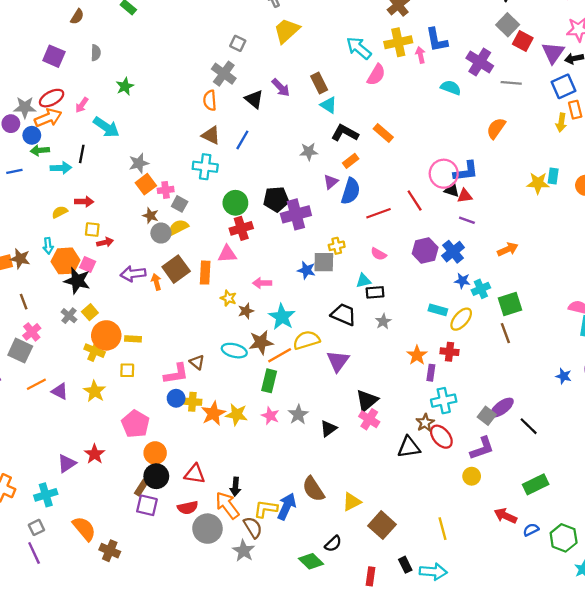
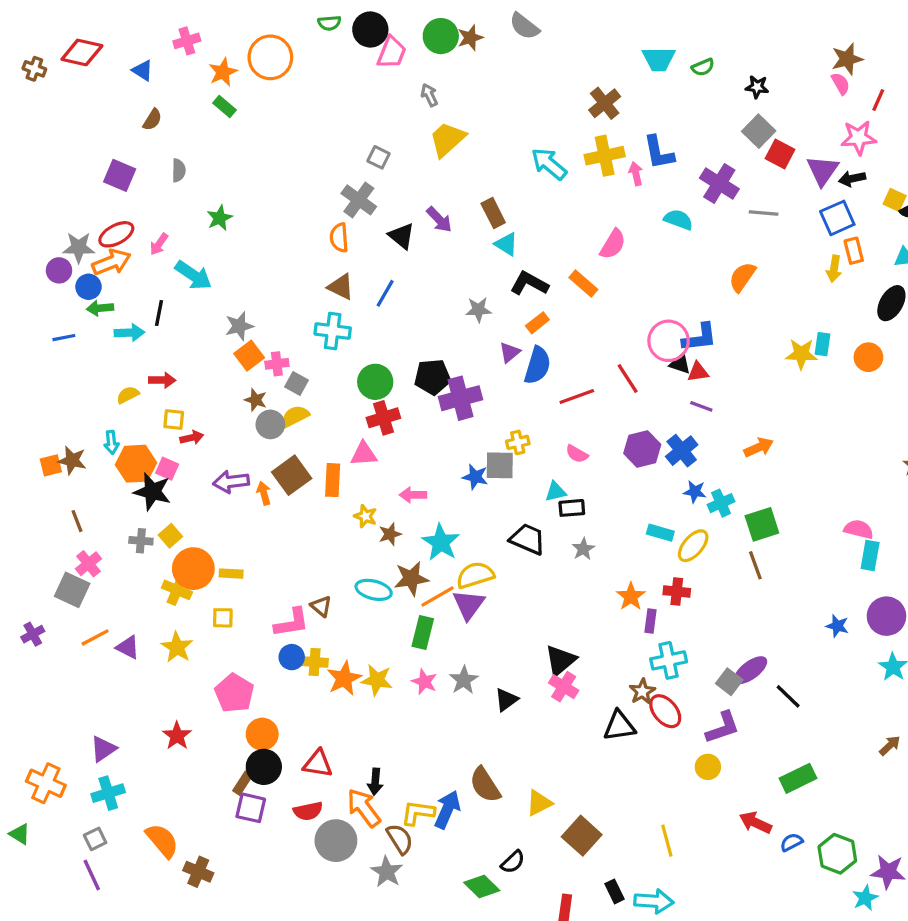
pink semicircle: (376, 75) -> (613, 244), moved
gray cross: (69, 316) -> (141, 541), turned -35
purple triangle: (338, 361) -> (469, 605), moved
purple triangle: (67, 463) -> (103, 749), moved

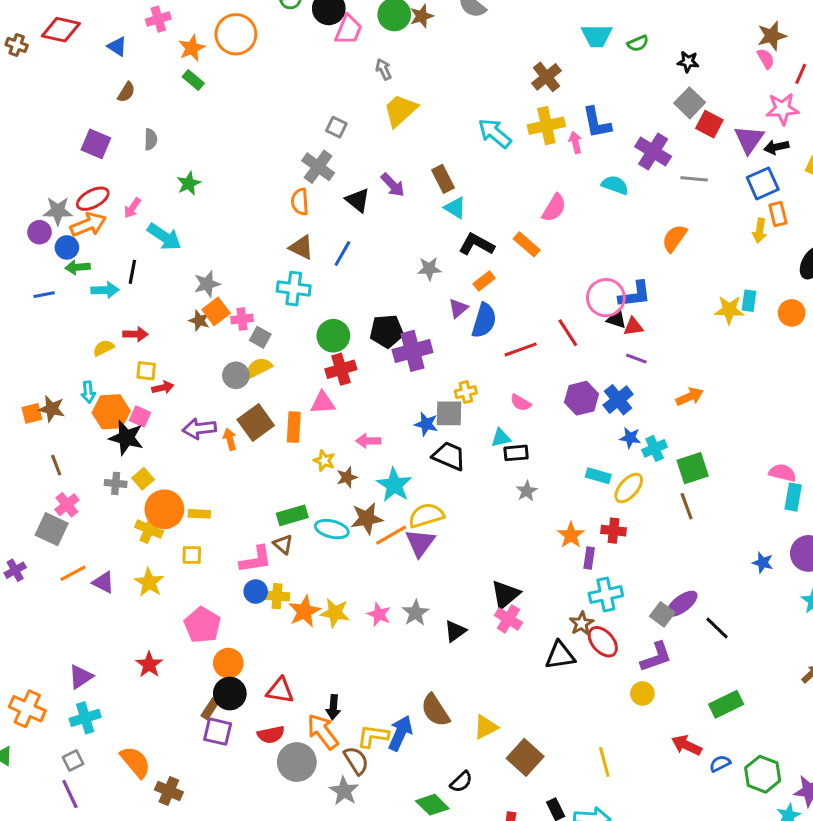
brown star: (256, 400) -> (199, 321), moved
black trapezoid: (528, 539) -> (449, 456), moved
green rectangle: (423, 633) -> (292, 515), moved, turned 60

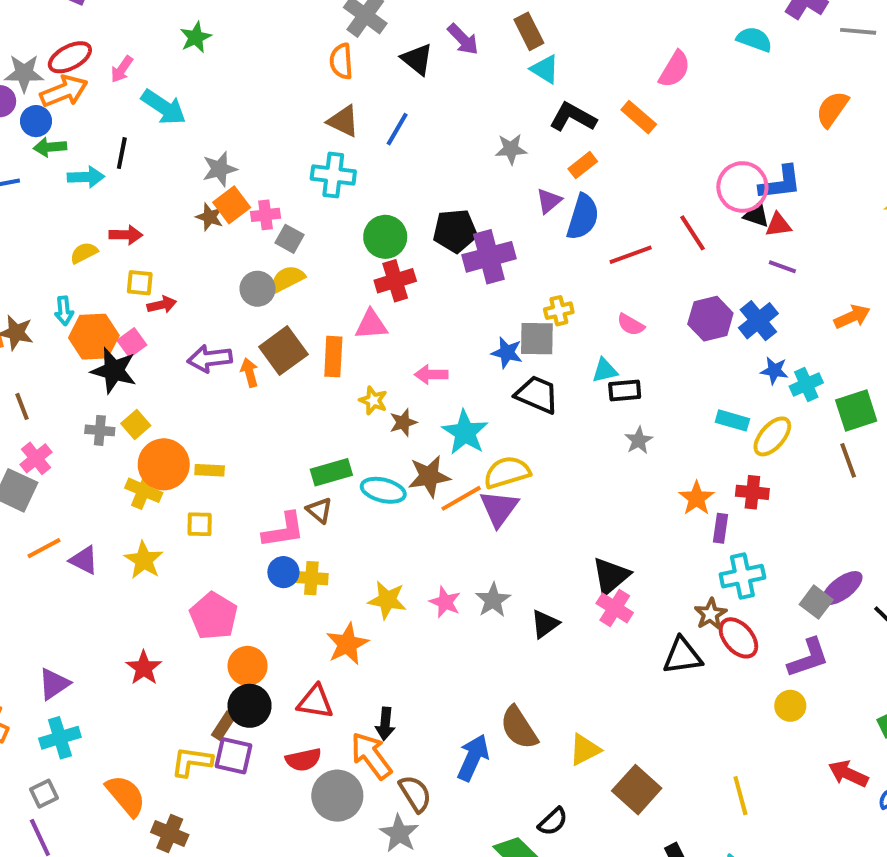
pink square: (140, 416) -> (132, 343), turned 30
orange star: (304, 611) -> (347, 644), moved
yellow L-shape: (373, 736) -> (192, 762), moved

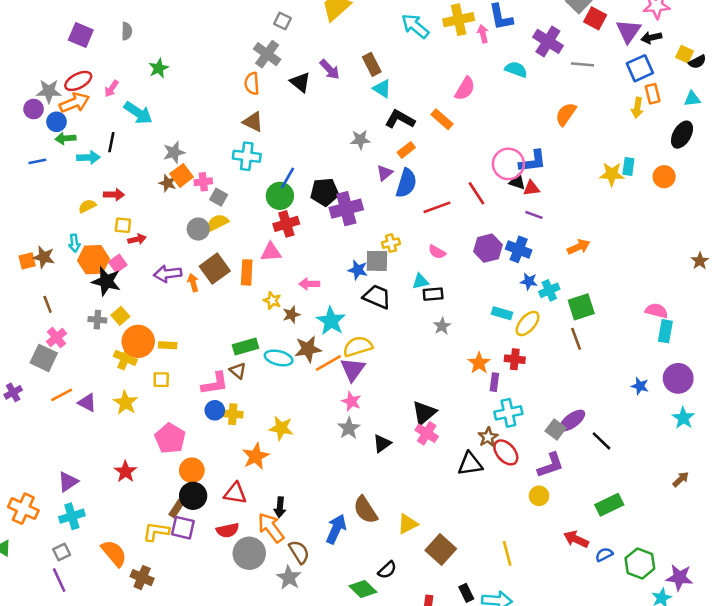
blue line: (397, 129) -> (288, 178), moved
blue cross: (758, 321) -> (519, 249), turned -30
pink star: (445, 602) -> (351, 401), moved

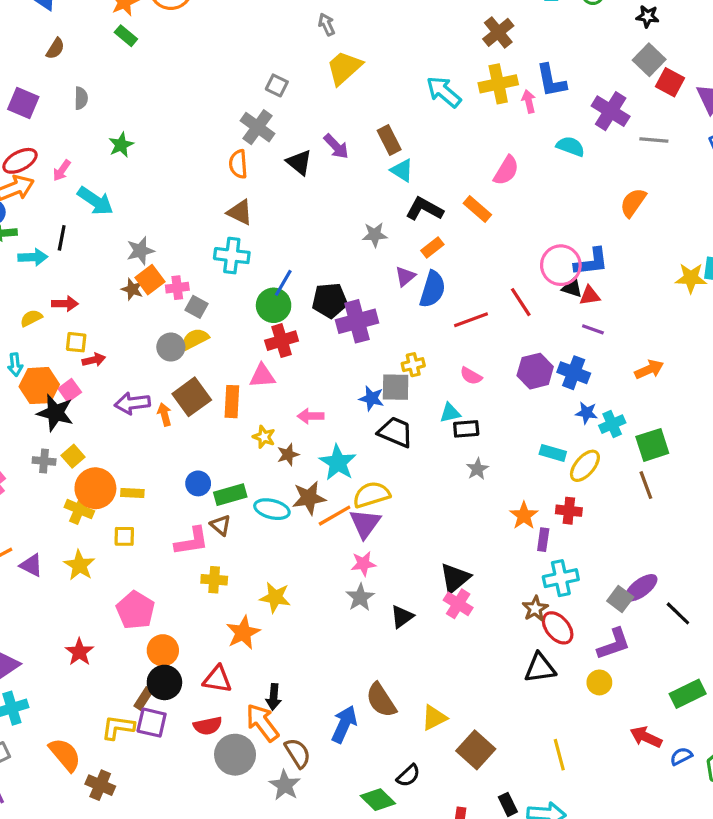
pink star: (351, 401) -> (363, 564), turned -30
blue circle: (215, 410) -> (198, 483), moved
black triangle: (470, 464) -> (540, 668), moved

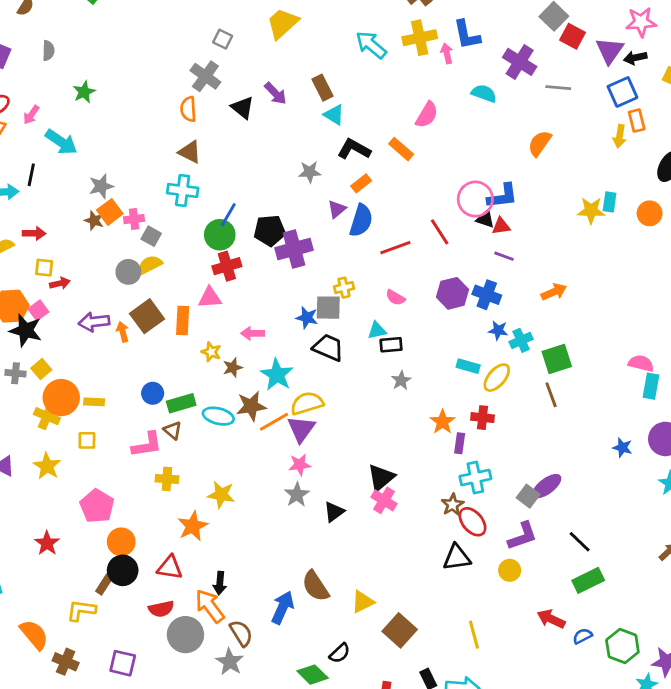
black line: (678, 613) -> (580, 542), moved
purple square: (152, 723) -> (123, 663), moved

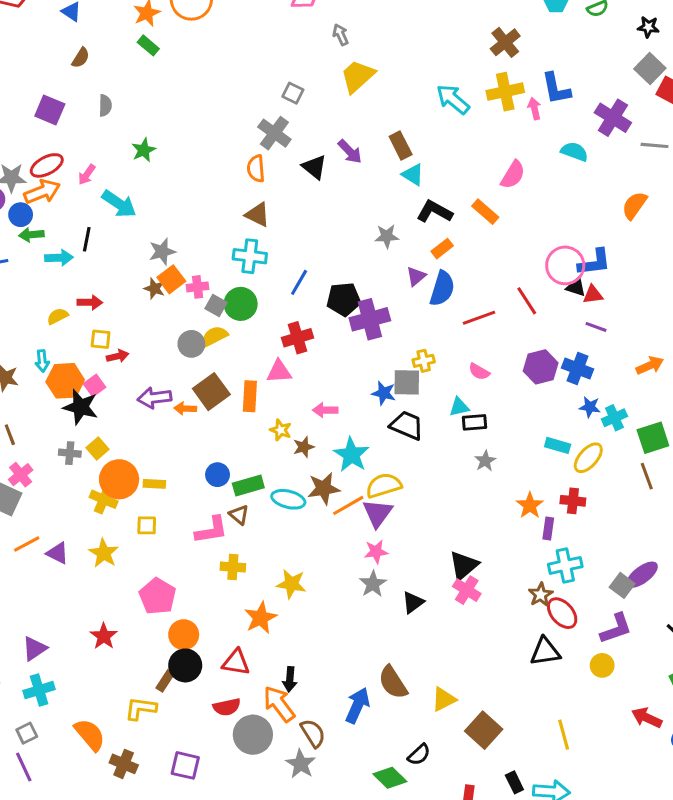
green circle: (220, 235) -> (241, 304), moved
orange arrow: (123, 332) -> (185, 409), turned -72

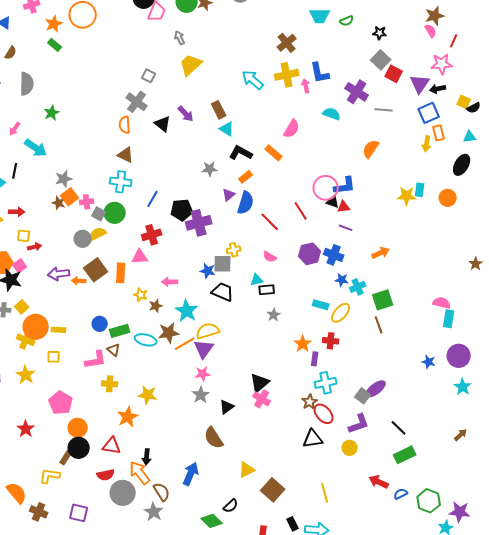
gray semicircle: (105, 105) -> (27, 84), size x1.6
red line: (479, 318) -> (270, 222), turned 65
brown semicircle: (393, 682) -> (214, 438), moved

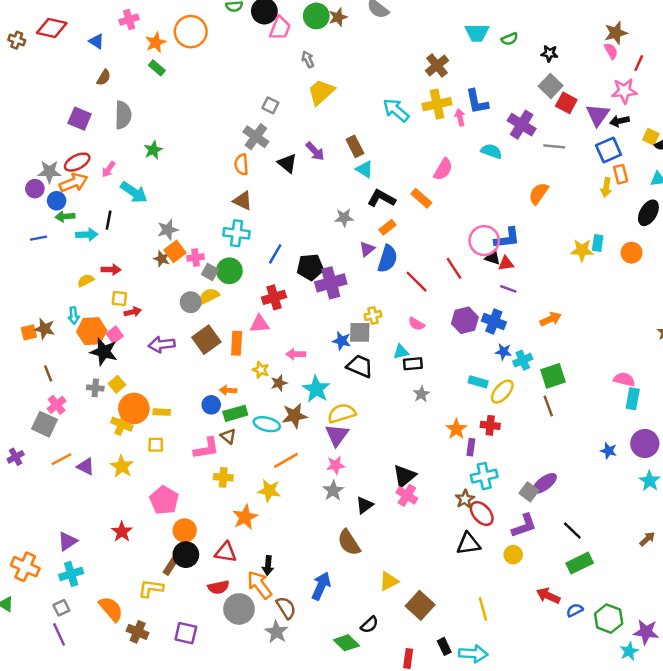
orange arrow: (79, 281) -> (228, 390), moved
orange line: (185, 344) -> (286, 460), moved

